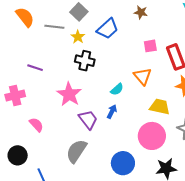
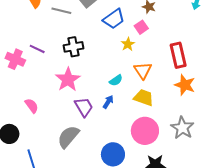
yellow star: (78, 37) -> (128, 44), moved
pink square: (150, 46) -> (141, 27), moved, turned -32
black cross: (85, 61) -> (73, 47), moved, turned -30
pink cross: (15, 95) -> (15, 59), moved, turned 30
yellow trapezoid: (160, 107) -> (144, 98), moved

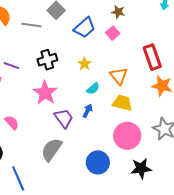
yellow star: (128, 44) -> (84, 64), moved

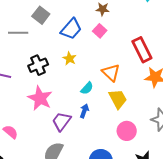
yellow star: (84, 64) -> (69, 58), moved
yellow trapezoid: (122, 103) -> (118, 99), turned 55
purple trapezoid: (64, 118) -> (62, 121), turned -100
pink circle: (127, 136) -> (127, 131), size x0.7

